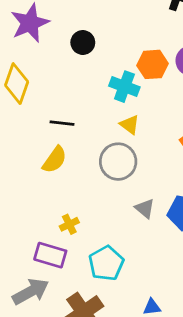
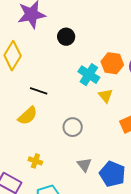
yellow triangle: (130, 125) -> (105, 96), moved
gray circle: (118, 162) -> (73, 127), size x0.7
yellow cross: (69, 224) -> (35, 161), moved, turned 32

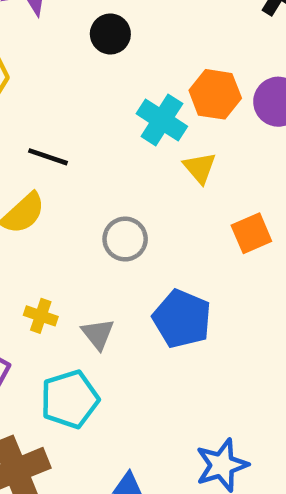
gray triangle: (84, 165) -> (98, 334), moved
blue pentagon: (112, 174) -> (182, 319), moved

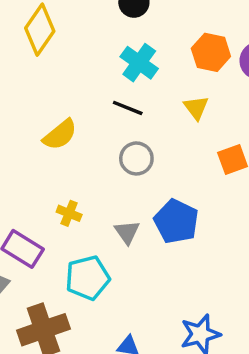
cyan cross: (162, 120) -> (139, 63), moved
black line: (48, 157) -> (128, 108), moved
gray triangle: (98, 334) -> (127, 232), moved

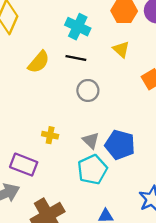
yellow semicircle: (60, 135) -> (39, 62), moved
blue pentagon: (176, 221) -> (120, 145), moved
cyan pentagon: (88, 278) -> (92, 170), moved

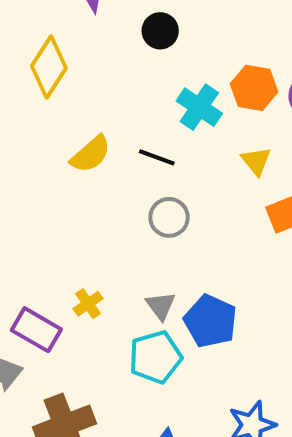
cyan cross: (78, 27) -> (199, 107), moved
yellow triangle: (121, 49) -> (256, 161), moved
yellow cross: (50, 135) -> (88, 304), moved, turned 35

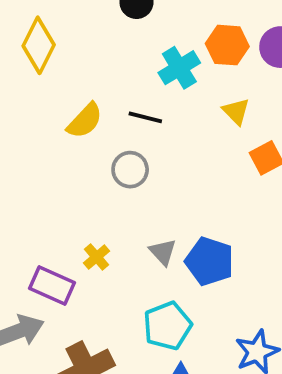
cyan cross: (199, 107) -> (179, 68), turned 30
gray circle: (169, 217) -> (130, 170), moved
cyan pentagon: (155, 357) -> (167, 326), moved

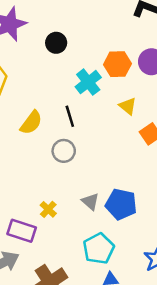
black line: (145, 117) -> (70, 116), turned 65

